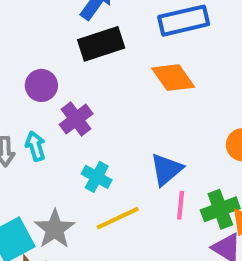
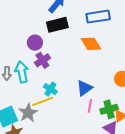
purple circle: (41, 85) -> (35, 43), moved
cyan arrow: (35, 146) -> (22, 72), size x1.5
yellow line: (118, 218) -> (43, 101), moved

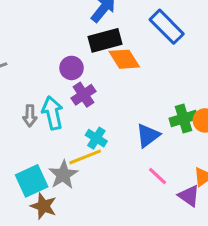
blue rectangle: (98, 17) -> (167, 27), turned 55
orange diamond: (91, 44) -> (124, 59), moved
pink line: (90, 106) -> (158, 176), moved, turned -56
green cross: (109, 109) -> (183, 118), moved

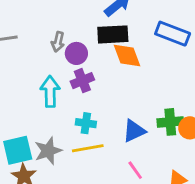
blue rectangle: (167, 27) -> (173, 34), turned -36
gray arrow: (30, 116) -> (58, 42), moved
cyan cross: (96, 138) -> (86, 123), turned -36
yellow line: (85, 157) -> (88, 148), moved

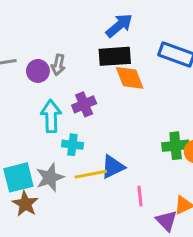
purple circle: (76, 53) -> (38, 71), moved
cyan cross: (86, 123) -> (72, 145), moved
blue triangle: (134, 131) -> (113, 167), moved
pink line: (135, 170) -> (140, 196), turned 30

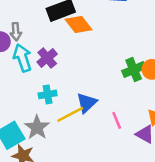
cyan arrow: (51, 116) -> (22, 58), moved

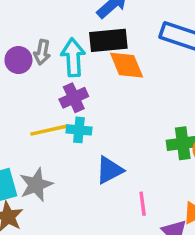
cyan arrow: (22, 58) -> (73, 57), moved
cyan cross: (48, 94) -> (79, 130), moved
yellow line: (70, 114) -> (49, 130), moved

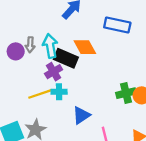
black rectangle: (108, 40) -> (66, 58), moved, turned 35

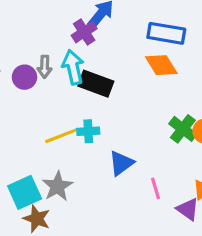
orange diamond: (85, 47) -> (161, 65), moved
purple cross: (54, 72) -> (84, 32), moved
green cross: (126, 93) -> (183, 129), turned -36

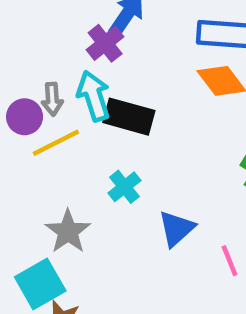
cyan cross: (88, 131) -> (124, 187), turned -30
yellow line: (62, 136) -> (56, 143), moved
gray star: (57, 186) -> (68, 232), moved

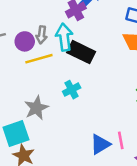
blue triangle: (176, 228) -> (100, 144), moved

